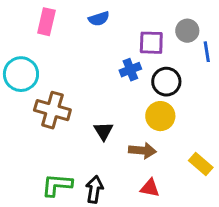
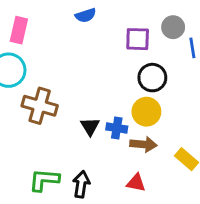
pink rectangle: (46, 22) -> (19, 30), moved
blue cross: (130, 70) -> (117, 128), moved, turned 30
brown arrow: (142, 151) -> (143, 144), moved

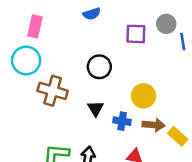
black circle: (152, 78) -> (99, 67), moved
blue cross: (117, 128) -> (122, 121), moved
brown arrow: (143, 144) -> (154, 125), moved

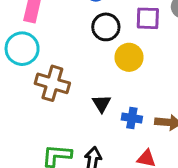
black circle: (99, 67) -> (106, 27), moved
yellow circle: (144, 96) -> (129, 57), moved

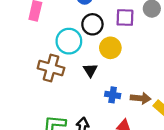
cyan circle: (22, 49) -> (69, 41), moved
black triangle: (102, 104) -> (90, 70), moved

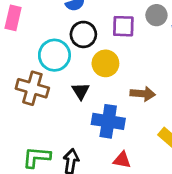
blue cross: (113, 95) -> (108, 121), size x1.6
brown arrow: (141, 98) -> (143, 94), moved

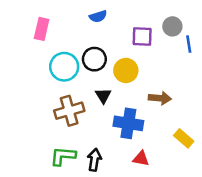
black circle: (83, 34) -> (94, 59), moved
cyan circle: (54, 55) -> (64, 67), moved
brown cross: (32, 88) -> (69, 111), moved, turned -32

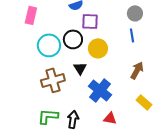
purple square: (142, 36) -> (90, 21), moved
blue line: (189, 44) -> (132, 35), moved
brown arrow: (160, 98) -> (137, 70), moved, turned -66
blue cross: (128, 123) -> (100, 90), turned 30

